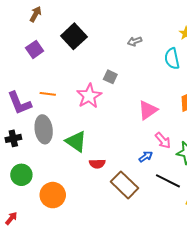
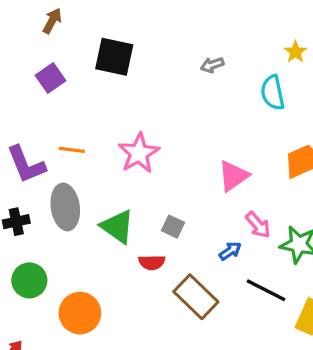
black square: (74, 36) -> (114, 57), turned -35
gray square: (110, 77) -> (173, 227), moved

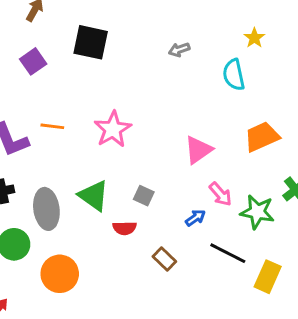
gray ellipse: (65, 207) -> (46, 209), moved
brown rectangle: (196, 297) -> (164, 259), size x0.6

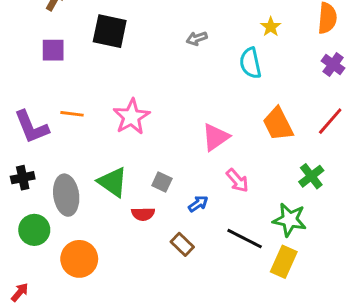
purple square: (33, 61) -> (53, 50), turned 35
orange trapezoid: (262, 137) -> (278, 124), turned -93
green star: (257, 212) -> (290, 220), moved
blue arrow: (195, 218) -> (198, 204), moved

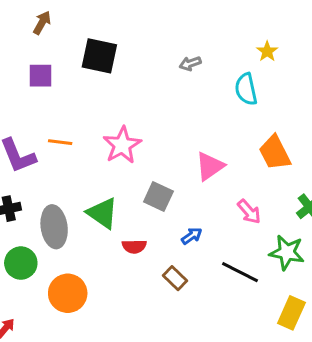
pink arrow: (237, 181) -> (249, 212), moved
gray square: (162, 182) -> (158, 197), moved, size x1.4
yellow rectangle: (284, 262) -> (291, 313), moved

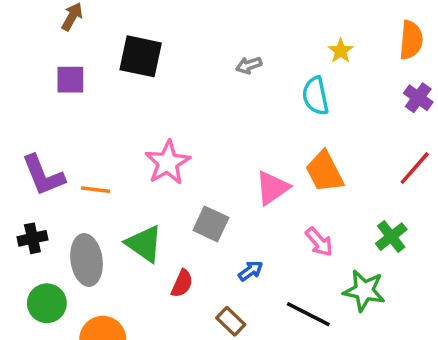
orange line: (60, 142) -> (96, 190), moved
orange trapezoid: (275, 153) -> (324, 172), moved
red semicircle: (134, 246) -> (182, 283), turned -65

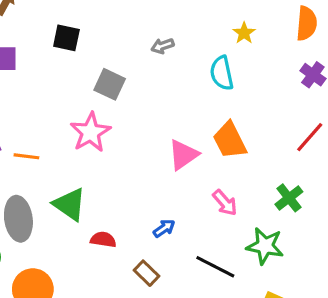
black square: (141, 56) -> (66, 38), size x0.7
gray square: (211, 224) -> (110, 84), moved
red semicircle: (182, 283) -> (103, 240), turned -105

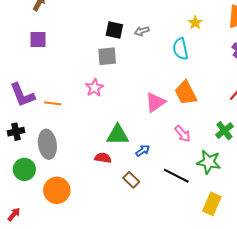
black square: (66, 38) -> (114, 30), moved
gray square: (110, 84) -> (107, 56), turned -30
pink star: (90, 132) -> (95, 88), size x0.7
green triangle: (70, 204) -> (118, 135), moved, turned -35

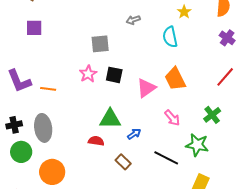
black square: (114, 30) -> (114, 75), moved
black cross: (16, 132) -> (14, 125), moved

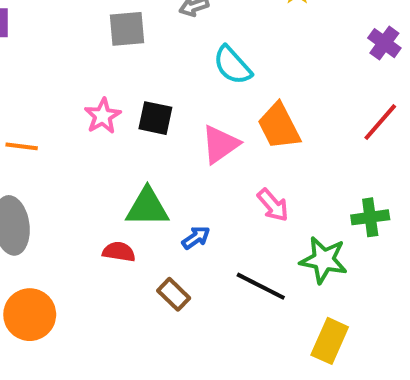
cyan semicircle: (170, 37) -> (232, 65), moved, turned -30
gray square: (100, 44) -> (127, 29), moved
green cross: (212, 115) -> (370, 217), moved, turned 30

